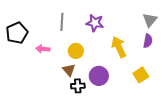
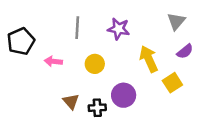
gray triangle: (150, 20) -> (176, 21), moved
purple semicircle: (148, 41) -> (185, 51), turned 40
brown triangle: (69, 70) -> (71, 101), moved
yellow square: (141, 75) -> (172, 83), moved

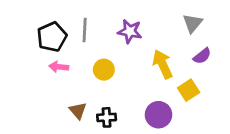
black pentagon: (21, 41) -> (52, 37), moved
purple circle: (124, 95) -> (158, 115), moved

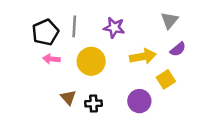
yellow arrow: (163, 64) -> (143, 56), turned 105
yellow circle: (104, 70) -> (91, 61), size x1.5

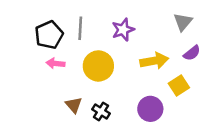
purple star: (114, 28) -> (123, 30), turned -30
black cross: (94, 103) -> (101, 111), turned 35

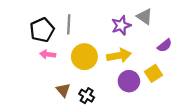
gray triangle: (183, 22) -> (145, 17), moved, turned -36
purple star: (123, 30) -> (121, 25), moved
yellow arrow: (154, 61) -> (119, 56), moved
purple circle: (150, 109) -> (129, 81), moved

